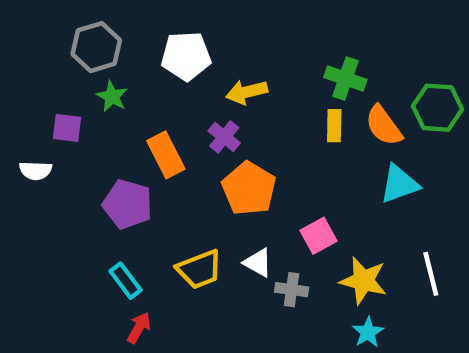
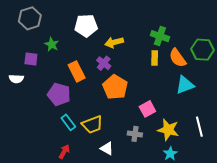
gray hexagon: (96, 47) -> (30, 18), moved
white triangle: (258, 263) -> (107, 148), moved
cyan rectangle: (125, 281) -> (68, 122), moved

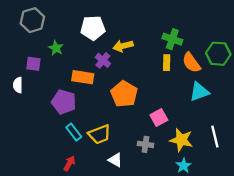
purple cross: (104, 63) -> (103, 60), moved
orange rectangle: (77, 71) -> (83, 77), turned -54
white semicircle: (16, 79) -> (18, 85), turned 88

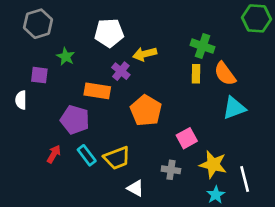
green hexagon: (218, 54) -> (256, 18), moved
white line: (215, 137) -> (245, 179), moved
red arrow: (69, 163) -> (54, 154), moved

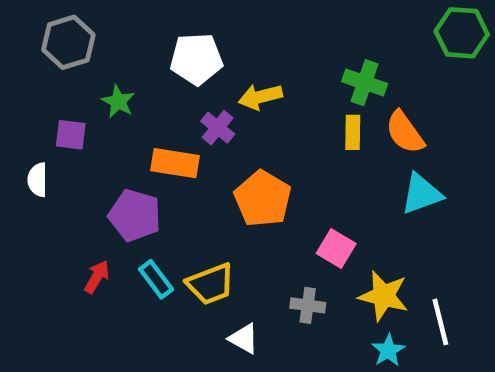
pink square: (187, 138) -> (336, 248), turned -30

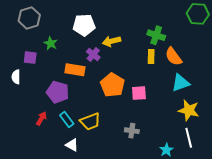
pink square: (336, 248) -> (139, 93), moved, turned -35
yellow star: (384, 296) -> (189, 110), moved
white triangle: (244, 339) -> (72, 145), moved

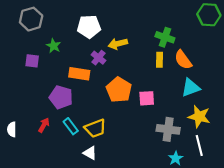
white semicircle: (16, 77) -> (12, 129), moved
gray cross: (132, 131) -> (168, 129), moved, size x1.5
white triangle: (72, 145) -> (90, 153), moved

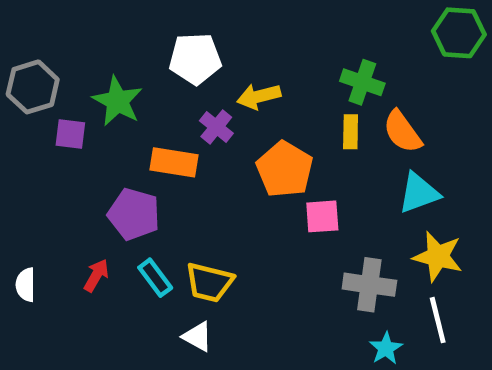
gray hexagon: (31, 19) -> (33, 87), moved
green star: (54, 46) -> (117, 101), size x1.5
orange pentagon: (119, 90) -> (285, 169), moved
yellow trapezoid: (95, 128) -> (209, 282), turned 35

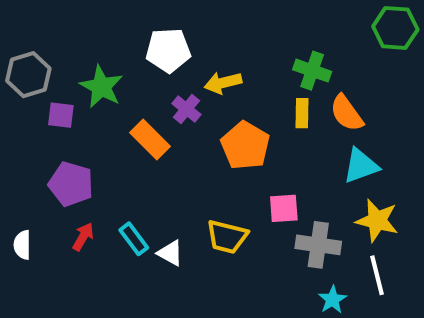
orange rectangle: (174, 162) -> (150, 139), turned 36
purple pentagon: (134, 214) -> (71, 184), moved
pink square: (322, 216) -> (284, 208), moved
yellow trapezoid: (209, 282) -> (227, 237), moved
white triangle: (198, 337) -> (170, 253), moved

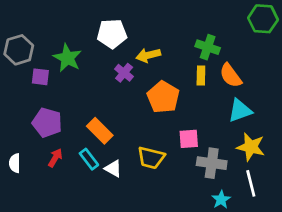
orange rectangle: (150, 139) -> (100, 131), moved

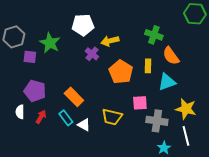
yellow rectangle: (201, 75) -> (148, 66), moved
cyan triangle: (240, 111) -> (167, 82), moved
white semicircle: (15, 163) -> (20, 112), moved

